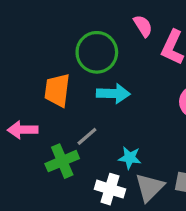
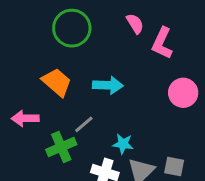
green circle: (97, 52) -> (72, 28), moved
orange trapezoid: (57, 90) -> (57, 82), turned 124

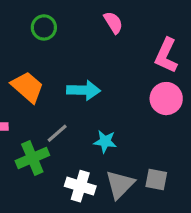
green circle: (72, 28) -> (44, 27), size x0.6
pink L-shape: (162, 43) -> (166, 56), moved
cyan star: (123, 144) -> (105, 141), moved

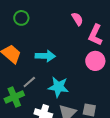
pink semicircle: (113, 22) -> (77, 19), moved
cyan star: (105, 141) -> (58, 87), size x1.5

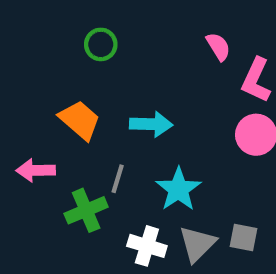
gray line: (29, 82) -> (118, 179), turned -32
cyan star: (58, 87) -> (178, 189), turned 30

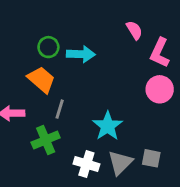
green circle: (101, 44) -> (48, 47), moved
cyan arrow: (151, 124) -> (81, 54), moved
gray line: (118, 179) -> (60, 109), moved

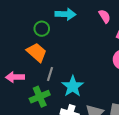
cyan arrow: (81, 54) -> (65, 14), moved
cyan star: (108, 126) -> (73, 86), moved

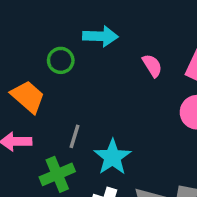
pink semicircle: (105, 16) -> (152, 66), moved
orange trapezoid: (37, 52) -> (28, 97), moved

